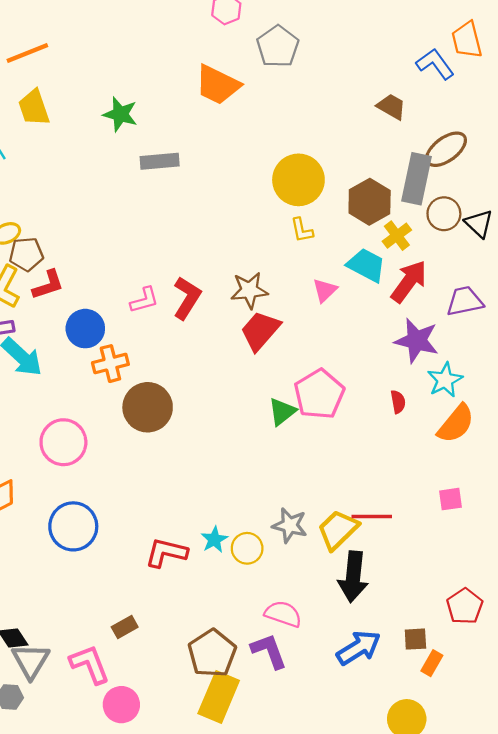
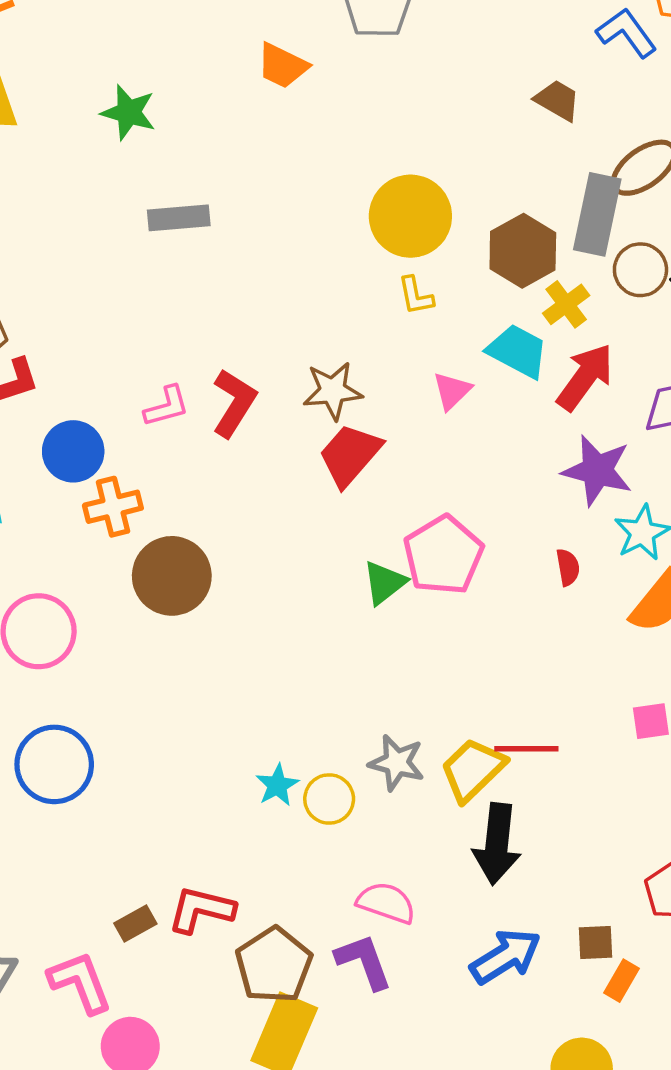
orange trapezoid: (218, 85) -> (282, 66), size x0.7
gray rectangle: (160, 161) -> (179, 218), moved
red L-shape: (166, 553) -> (201, 910), moved

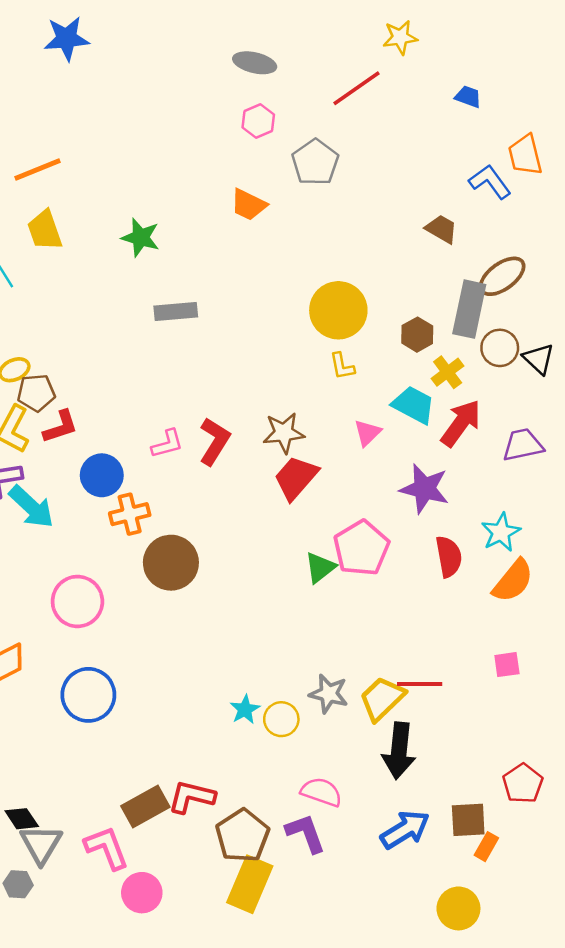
brown hexagon: (523, 251) -> (417, 335), size x0.7
purple star: (597, 470) -> (424, 489), moved
red semicircle: (568, 567) -> (449, 557), size x1.6
brown rectangle: (135, 924) -> (145, 807), size x1.6
brown square: (595, 943) -> (468, 820), size x1.4

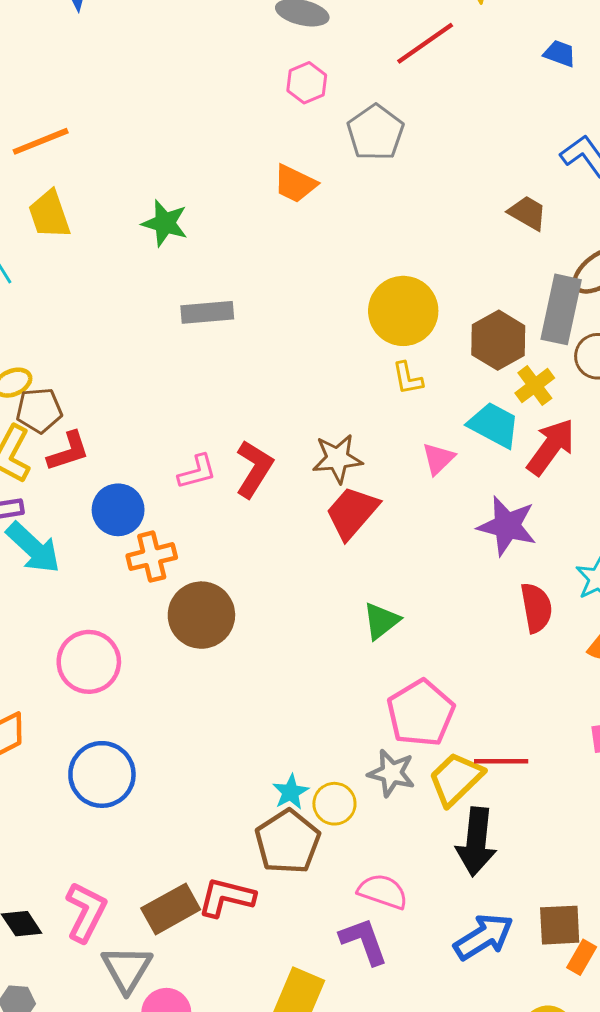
brown hexagon: (417, 335) -> (498, 340), size x1.4
pink pentagon: (361, 548) -> (421, 713), moved
brown pentagon: (242, 836) -> (288, 842), moved
gray triangle: (41, 844) -> (127, 969), moved
pink L-shape: (107, 848) -> (86, 912), moved, turned 48

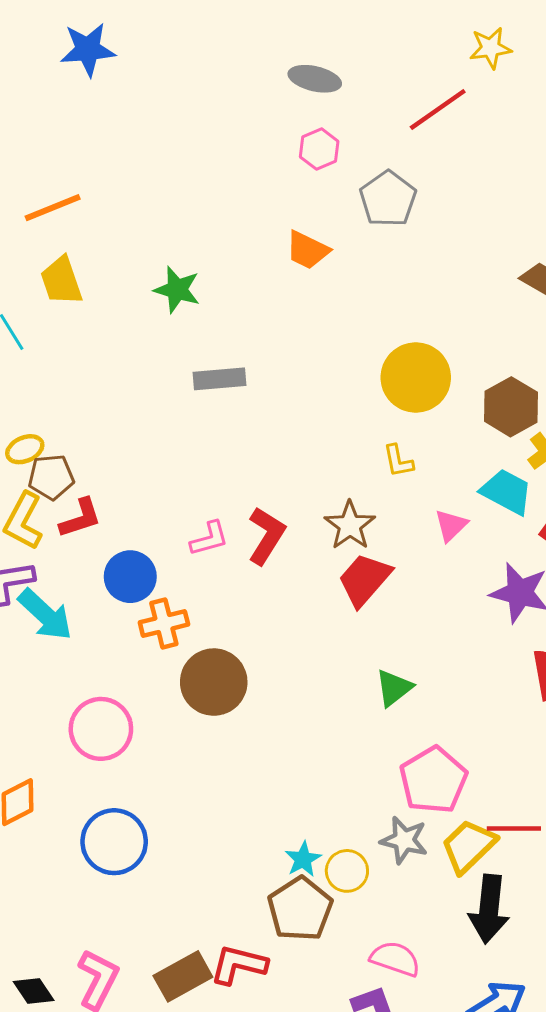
yellow L-shape: (408, 378) -> (398, 461), moved
brown star: (337, 459) -> (350, 525), turned -30

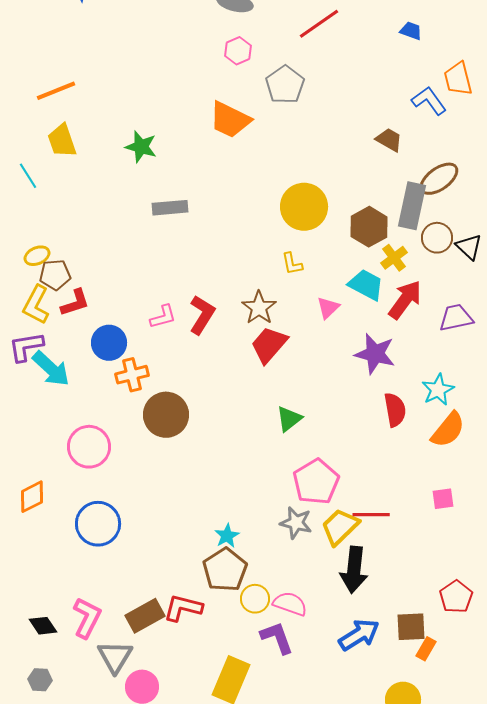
orange trapezoid: (307, 250) -> (230, 120), size x1.4
yellow circle: (347, 871) -> (255, 599), moved

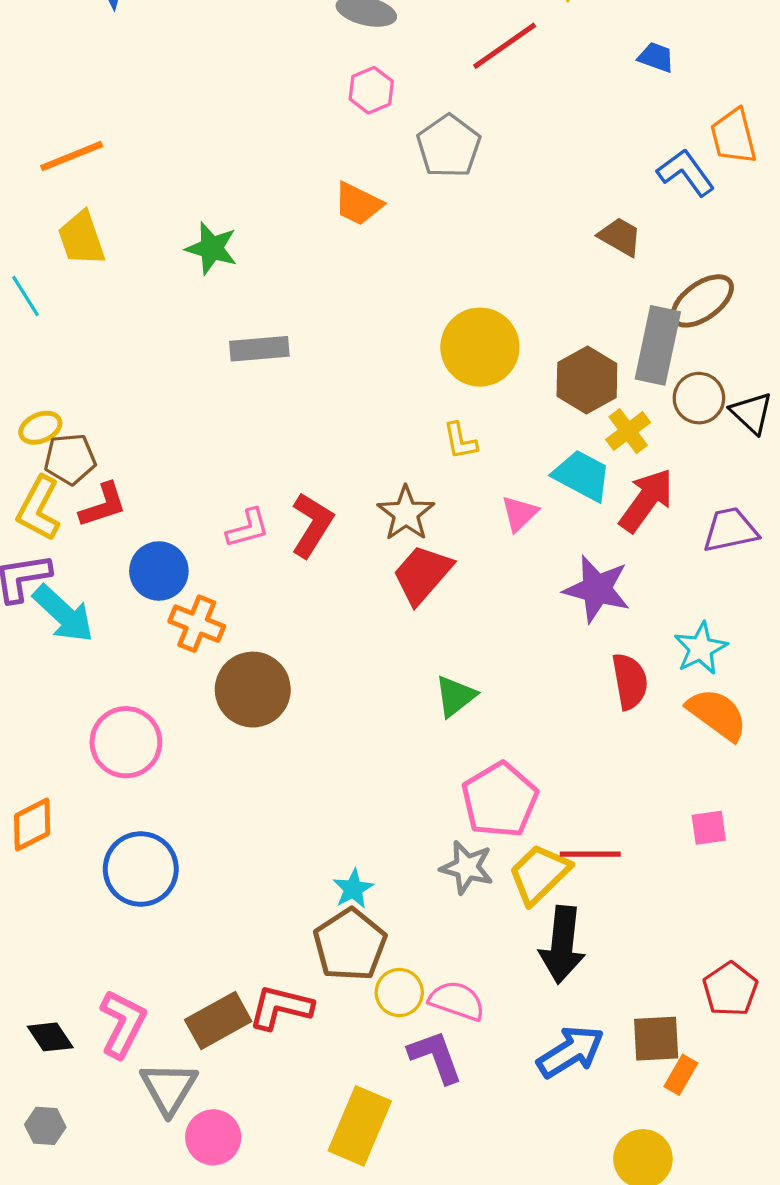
orange trapezoid: (230, 120) -> (358, 204), size x0.7
orange cross: (132, 375) -> (197, 624), turned 36
orange semicircle: (448, 430) -> (717, 714), turned -93

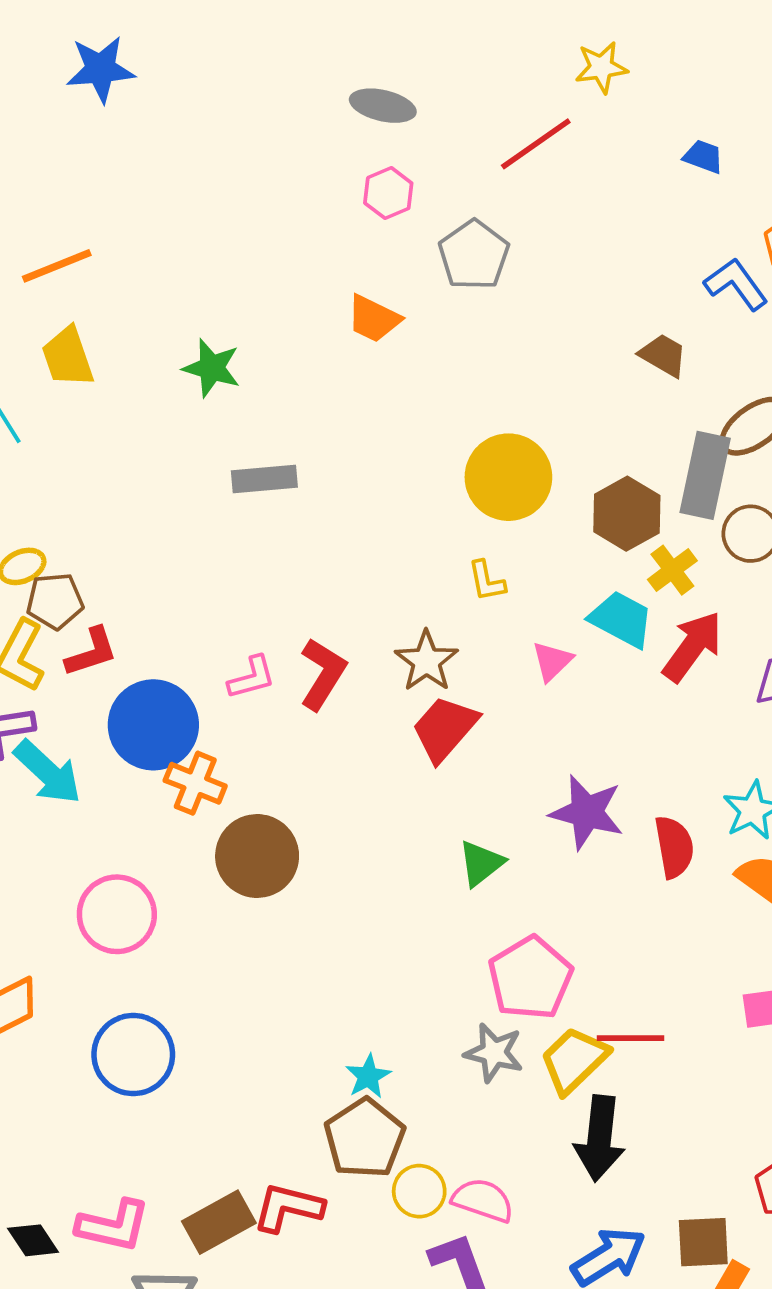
blue circle: (159, 571) -> (153, 725), size x1.4
purple star: (597, 589) -> (587, 812), moved
pink L-shape: (123, 1024) -> (113, 1226), turned 76

